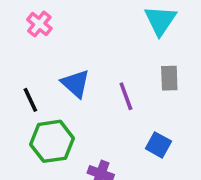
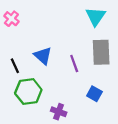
pink cross: (39, 24) -> (11, 19), moved
gray rectangle: (169, 78) -> (101, 52), size x1.6

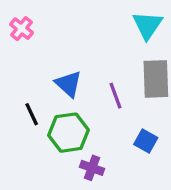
black line: (15, 66) -> (32, 114), moved
green hexagon: (28, 92) -> (69, 133), moved

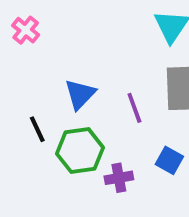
blue triangle: (69, 84) -> (80, 94), turned 32
purple cross: (92, 168) -> (119, 178), moved, turned -30

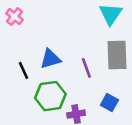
blue triangle: (80, 94) -> (50, 59), turned 30
black line: (37, 129) -> (23, 70), moved

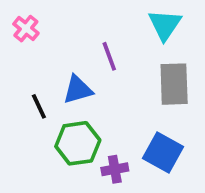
purple line: (86, 68) -> (109, 56), moved
blue square: (109, 102) -> (163, 153), size x1.5

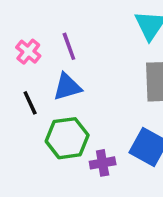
pink cross: (26, 29) -> (28, 52), moved
purple line: (109, 56) -> (69, 46), moved

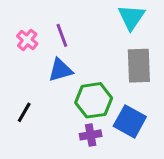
black line: (30, 103) -> (24, 112), moved, turned 55
green hexagon: (67, 138) -> (94, 100), moved

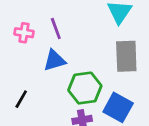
pink cross: (27, 40) -> (24, 33), turned -30

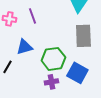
blue triangle: (54, 60) -> (24, 47), moved

